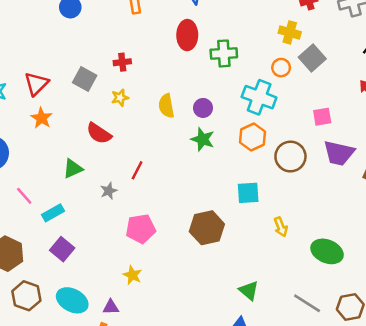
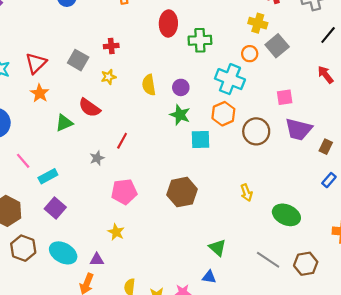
green triangle: (73, 169) -> (64, 123), moved
cyan square: (248, 193) -> (200, 140), moved

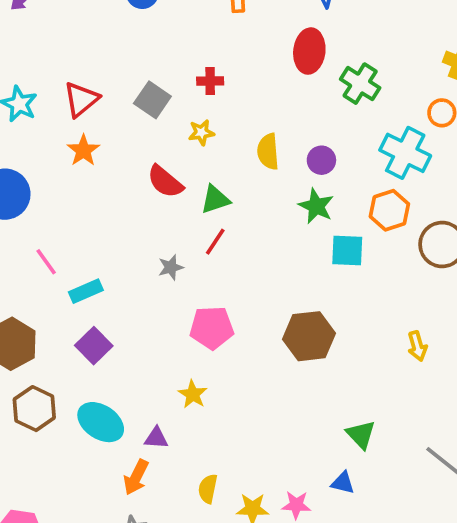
green cross: (200, 40) -> (360, 84), turned 30
green triangle: (64, 123) -> (215, 200), moved

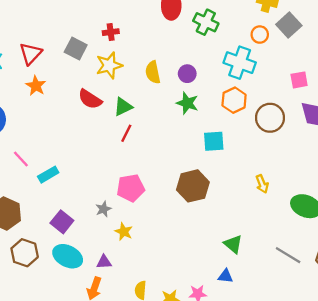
yellow star: (201, 133) -> (109, 65), size x1.6
cyan square: (347, 250) -> (214, 141), moved
gray star: (171, 267) -> (103, 209), moved
purple square: (94, 346) -> (62, 222), moved

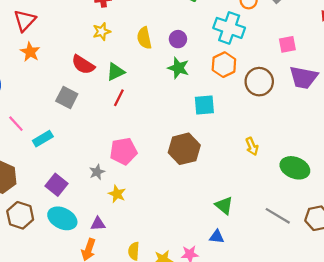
gray square: (76, 48) -> (67, 98), moved
yellow star: (109, 65) -> (102, 31), size x0.7

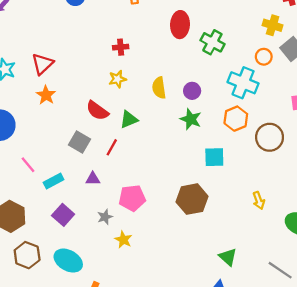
red line: (119, 98) -> (112, 147), moved
purple square: (56, 185) -> (63, 215), moved
purple triangle: (98, 224) -> (93, 179), moved

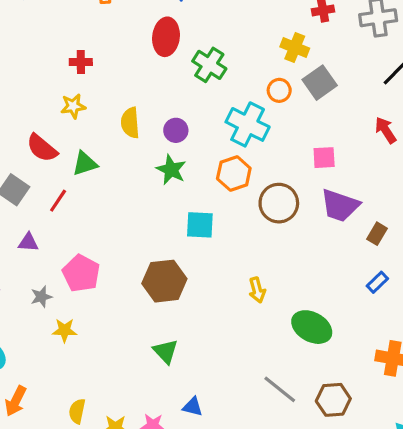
pink pentagon: (132, 198) -> (81, 273), turned 30
yellow star: (123, 240) -> (65, 330), turned -30
green triangle: (228, 257) -> (166, 351), moved

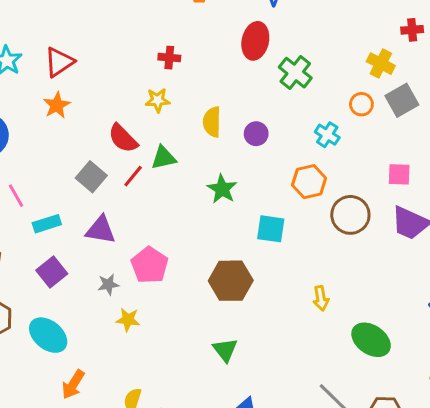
cyan cross: (248, 124) -> (327, 135), size x0.6
green star: (171, 170) -> (222, 189), moved
red line: (58, 201) -> (133, 176), moved
purple triangle: (28, 242) -> (101, 230), size x1.5

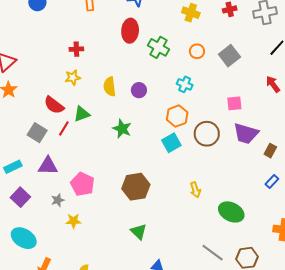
yellow cross: (381, 64) -> (191, 13), moved
orange circle: (361, 104) -> (197, 51), moved
cyan square: (271, 229) -> (171, 143), moved, turned -30

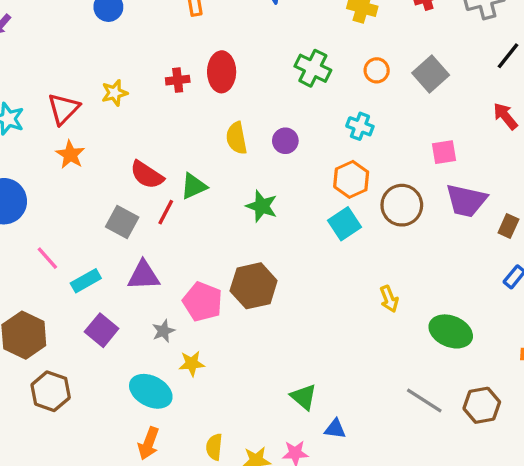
red ellipse: (130, 31) -> (222, 72), moved
yellow star: (73, 78) -> (115, 93), moved
brown hexagon: (136, 187) -> (254, 286), moved
green triangle: (139, 232) -> (304, 397), moved
cyan ellipse: (24, 238) -> (151, 391), moved

